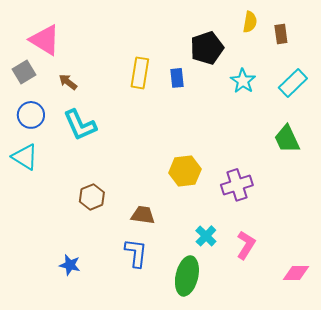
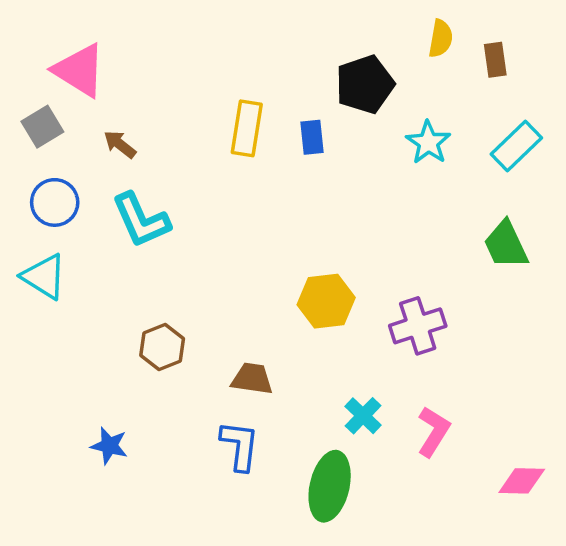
blue star: (70, 265) -> (109, 446), moved

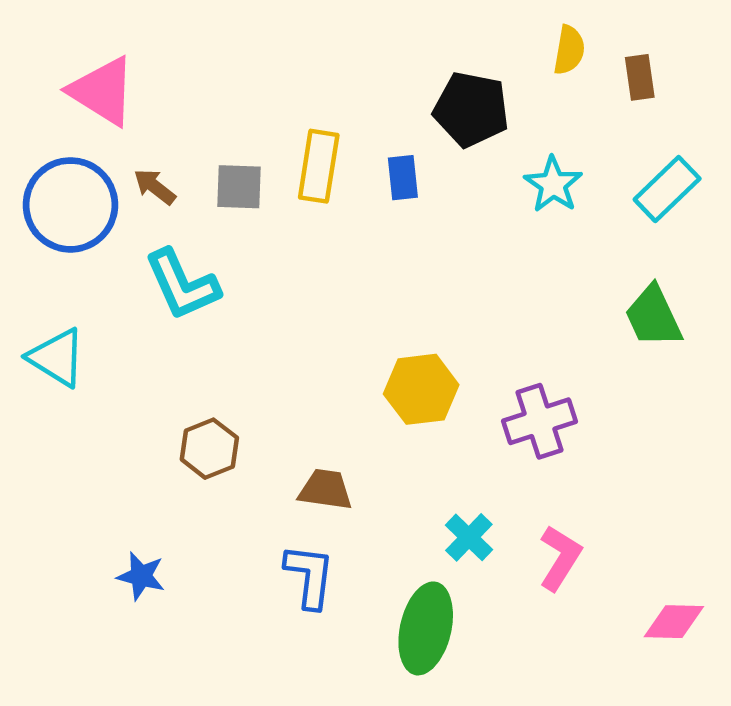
black pentagon: (365, 84) -> (471, 109), turned 30
gray square: (42, 127) -> (239, 187), moved, turned 33
blue circle: (55, 202) -> (70, 205), moved, size x1.5

